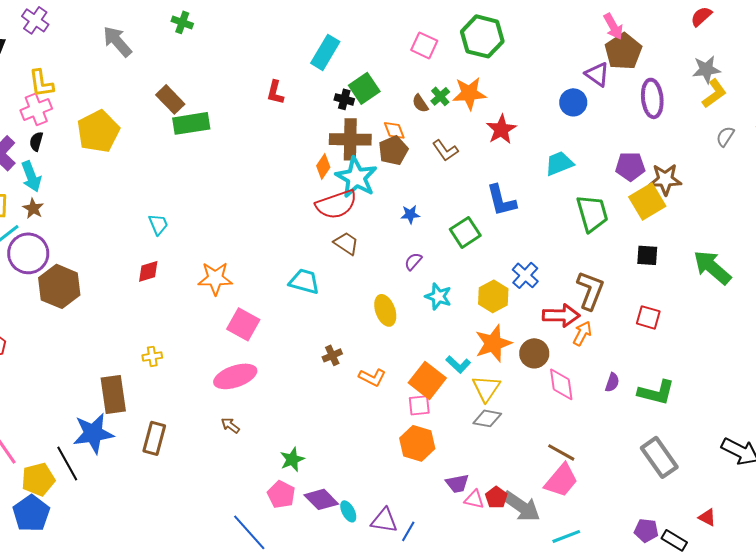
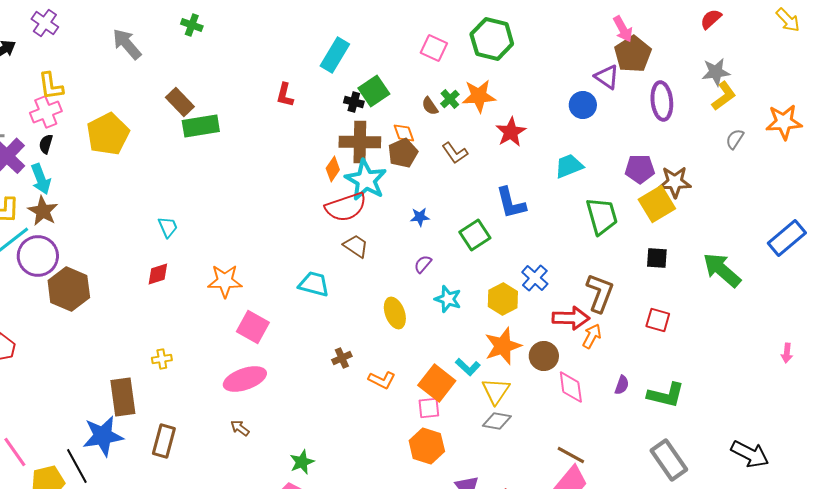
brown star: (33, 208) -> (43, 211), size x1.4

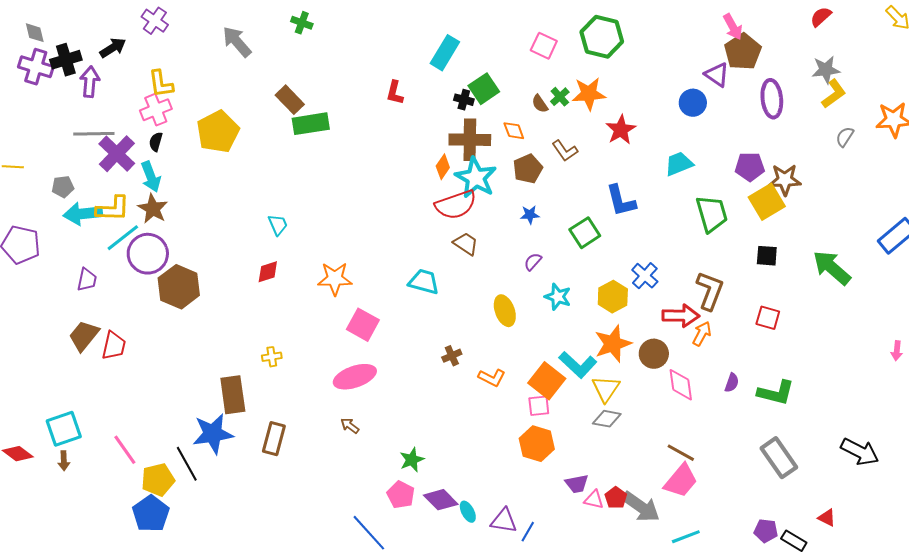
brown pentagon: (403, 153) -> (528, 169), moved
cyan L-shape: (468, 367) -> (578, 365), size x1.5

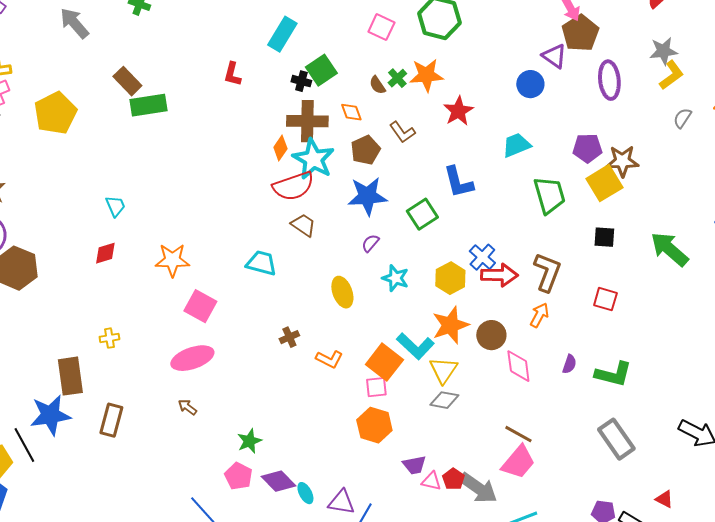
blue star: (530, 215) -> (367, 196), size x2.0
red arrow: (681, 316) -> (499, 275), moved

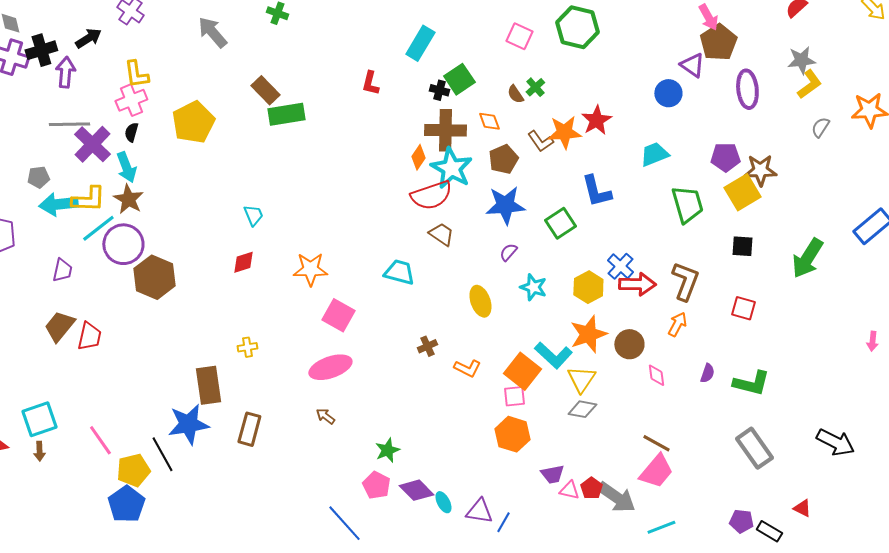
orange star: (426, 75) -> (564, 132), moved
green arrow: (669, 249) -> (807, 258), turned -99
pink diamond: (518, 366) -> (656, 375), size x0.7

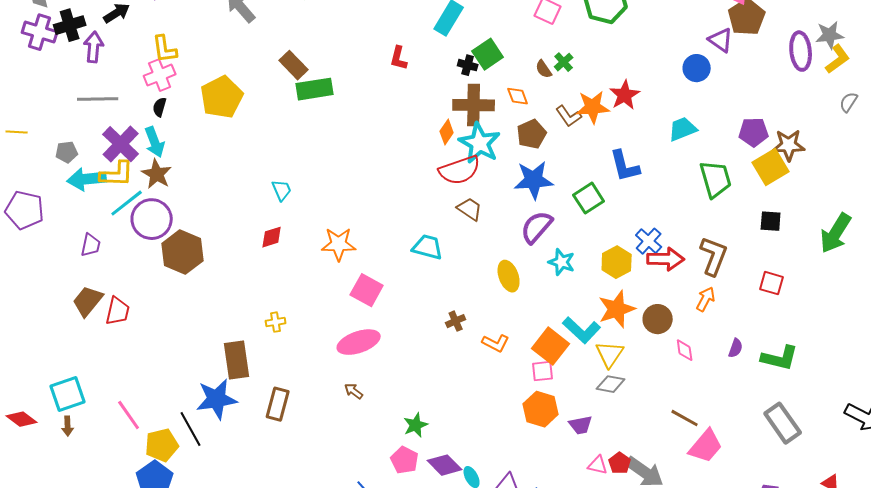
purple ellipse: (747, 89) -> (801, 51), moved
purple cross: (92, 144) -> (121, 144), moved
purple semicircle: (508, 252) -> (537, 227), size x1.8
pink trapezoid: (656, 471) -> (706, 446), moved
purple trapezoid: (552, 474) -> (581, 425), moved

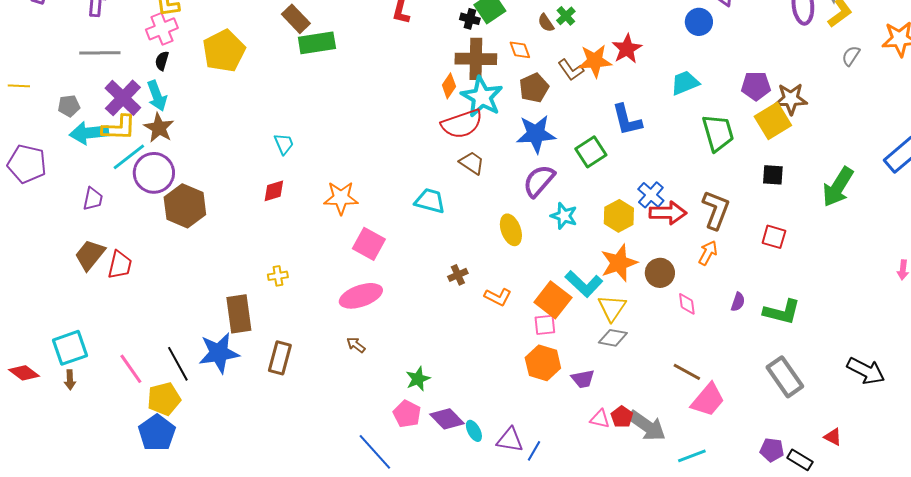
black line: (191, 429) -> (178, 364), moved

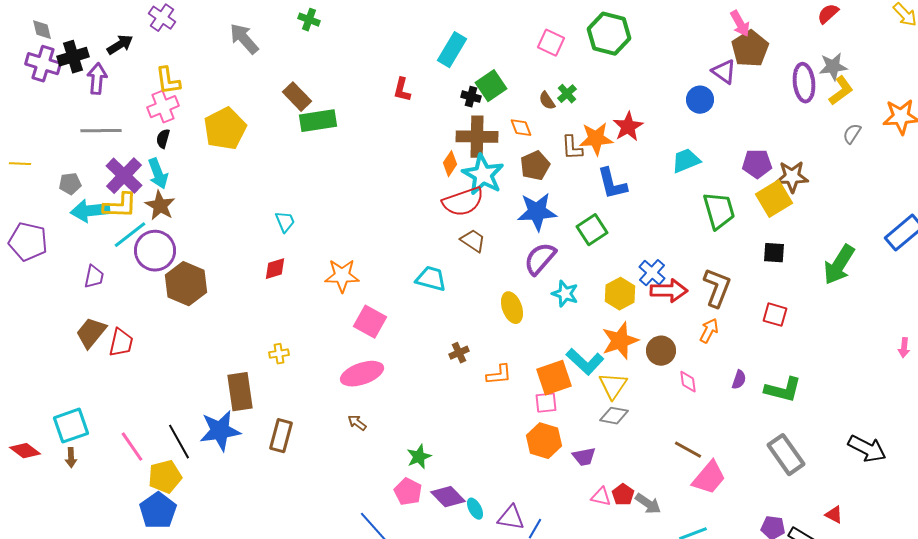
brown L-shape: (571, 70) -> (572, 148), turned 32
blue L-shape: (627, 120) -> (612, 184), moved
orange L-shape: (498, 297) -> (499, 375), turned -32
orange square: (553, 300) -> (554, 378), turned 33
gray arrow: (647, 426) -> (648, 504), size x0.7

